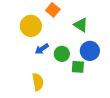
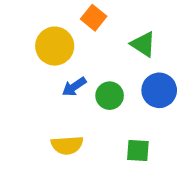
green square: (78, 67) -> (138, 151), moved
yellow semicircle: (38, 82) -> (67, 145), turned 96

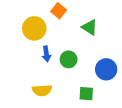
blue arrow: (74, 87) -> (46, 54), turned -64
blue circle: (159, 90) -> (106, 69), moved

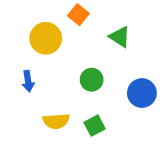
blue arrow: (46, 54) -> (28, 81), moved
green square: (86, 94) -> (95, 126), moved, turned -32

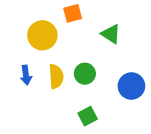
orange square: (78, 15) -> (73, 13), turned 36
yellow semicircle: (56, 121) -> (56, 76), moved, turned -90

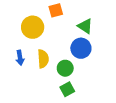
green circle: (85, 74) -> (65, 68), moved
blue circle: (131, 86) -> (81, 48), moved

